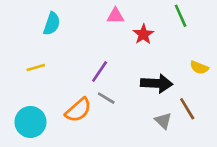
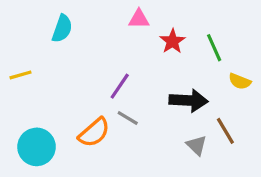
green line: (181, 16) -> (214, 48), moved
yellow line: (36, 68) -> (21, 75), moved

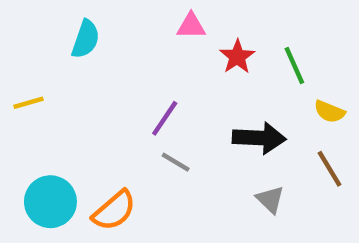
brown line: (225, 131) -> (329, 169), moved
orange semicircle: (94, 132) -> (114, 210), moved

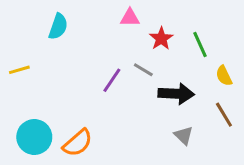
yellow semicircle: (329, 112) -> (224, 76), turned 42
gray line: (176, 162) -> (143, 70), moved

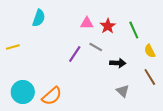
pink triangle: (130, 18) -> (87, 23), moved
black arrow: (176, 94) -> (118, 63), size x0.7

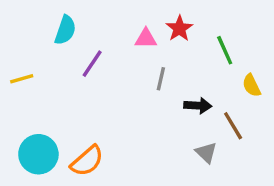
red star: (108, 26) -> (179, 28), moved
gray line: (96, 47) -> (161, 79), turned 72
purple line: (75, 54) -> (92, 64), moved
brown line: (150, 77) -> (233, 126), moved

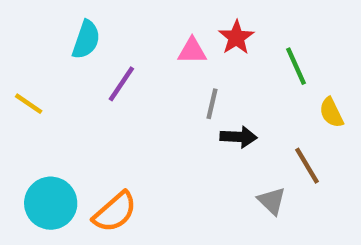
yellow line: (22, 79) -> (29, 104), turned 50
black arrow: (198, 106) -> (239, 137), moved

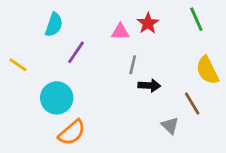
green line: (296, 66) -> (196, 19), moved
yellow semicircle: (331, 113) -> (207, 70), size x1.5
cyan circle: (51, 203) -> (57, 98), moved

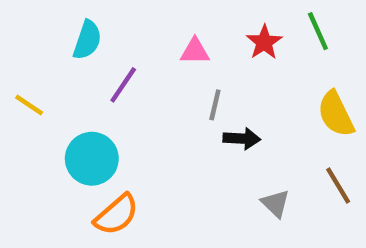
red star: (148, 23) -> (264, 42), moved
brown line: (192, 103) -> (338, 186), moved

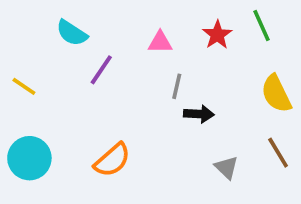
cyan semicircle: (87, 40) -> (72, 33), turned 104
cyan circle: (92, 159) -> (29, 158), moved
orange semicircle: (116, 215) -> (112, 160), moved

